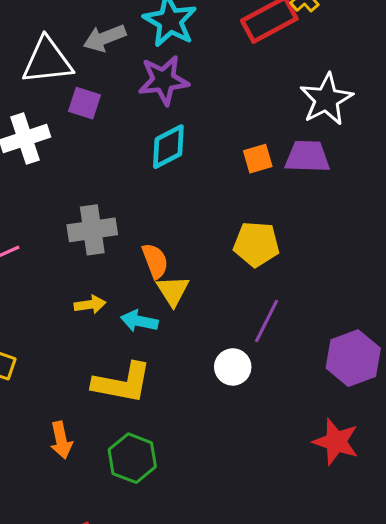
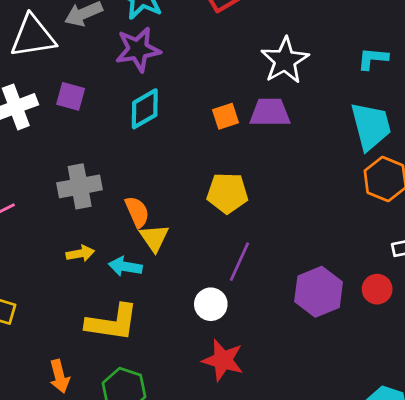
purple square: (84, 103) -> (71, 96), moved
red star: (336, 442) -> (223, 360), moved

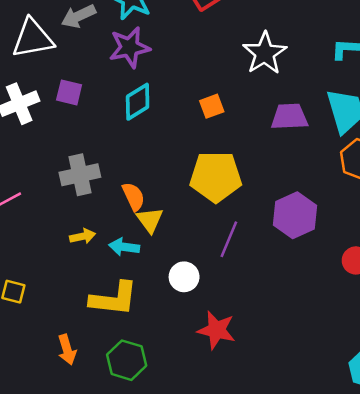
purple trapezoid: (270, 113) -> (289, 117), moved
yellow pentagon: (227, 193) -> (216, 177), size x1.4
purple hexagon: (319, 292) -> (295, 215), moved
white circle: (211, 304) -> (184, 277), moved

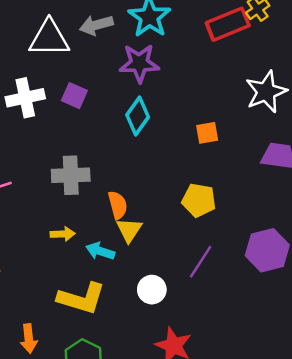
cyan diamond: (138, 102) -> (138, 116), turned -33
yellow pentagon: (216, 177) -> (199, 200), size x0.7

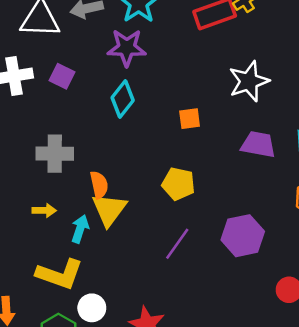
yellow triangle: (129, 230) -> (109, 210), size x1.4
cyan arrow: (100, 251) -> (80, 229), turned 88
white circle: (152, 290) -> (92, 308), moved

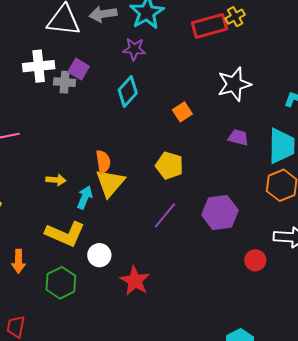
purple star: (127, 48) -> (134, 49), size x0.7
orange square: (190, 119) -> (182, 112), turned -30
purple trapezoid: (258, 144) -> (238, 137), size x0.7
gray cross: (55, 154) -> (65, 82), moved, size x0.7
white circle: (92, 308) -> (99, 255), moved

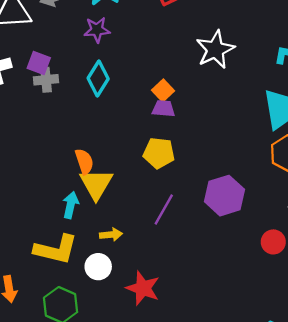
gray cross: (65, 82) -> (46, 80), moved
purple trapezoid: (238, 137) -> (163, 109), moved
yellow arrow: (56, 180) -> (111, 235), moved

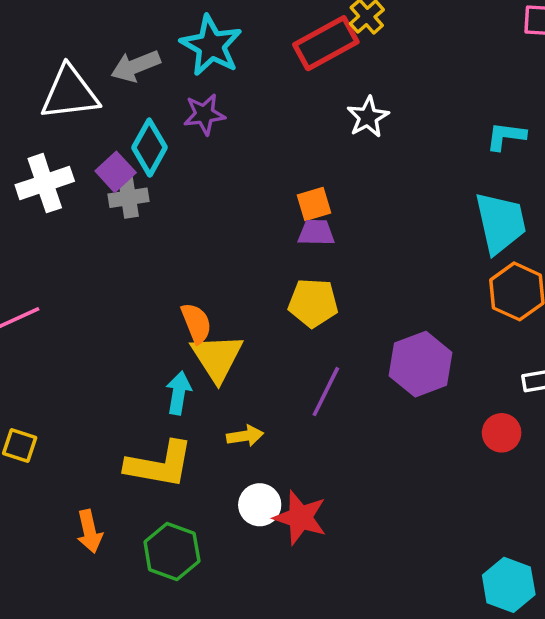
white star: (215, 50) -> (368, 117), moved, size x0.7
purple square: (39, 63) -> (116, 172), turned 30
cyan diamond: (98, 78) -> (150, 148), moved
orange square: (163, 90) -> (314, 204), turned 30
white circle: (98, 267) -> (260, 505), moved

